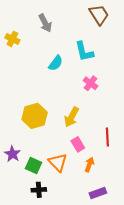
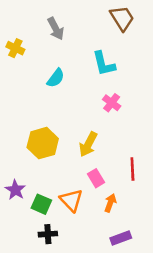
cyan semicircle: (56, 63) -> (56, 78), moved

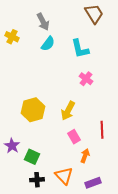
cyan semicircle: (56, 78) -> (48, 44), moved
orange triangle: (71, 200) -> (64, 176), moved

